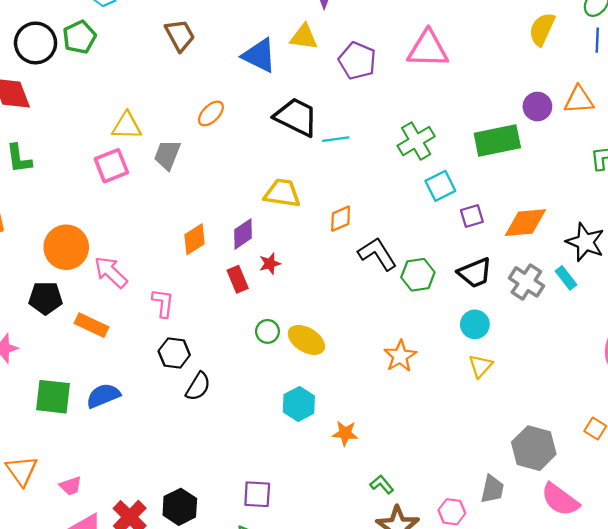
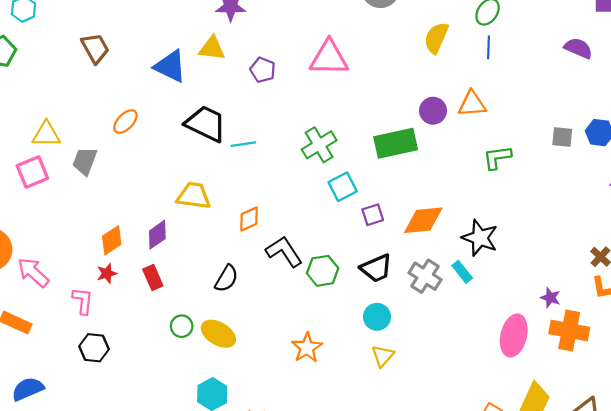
purple pentagon: (357, 61) -> (263, 70), size x0.7
red star: (270, 264) -> (107, 273), moved
black semicircle: (198, 386) -> (226, 278), moved

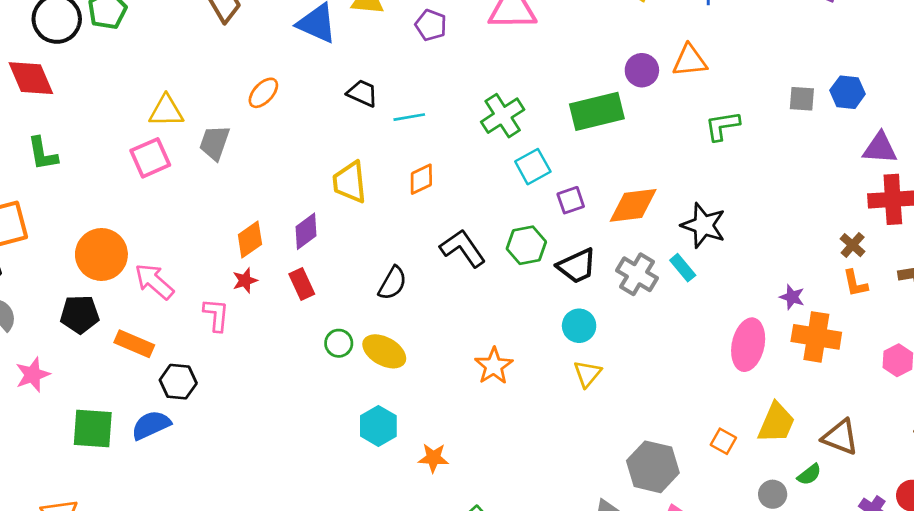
black trapezoid: (206, 124) -> (362, 93), size x0.6
yellow trapezoid: (194, 196) -> (350, 182), turned -102
orange diamond: (249, 219) -> (421, 179), moved
green hexagon: (323, 271) -> (526, 245), moved
black hexagon: (94, 348) -> (178, 382), moved

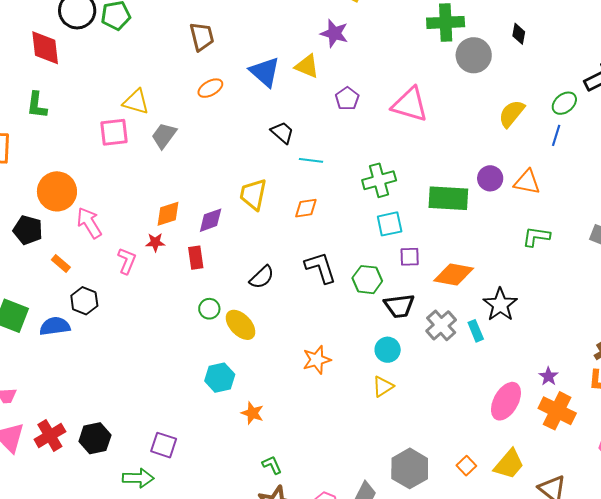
orange ellipse: (263, 93) -> (210, 88), moved
orange rectangle: (134, 344) -> (61, 264), size x0.7

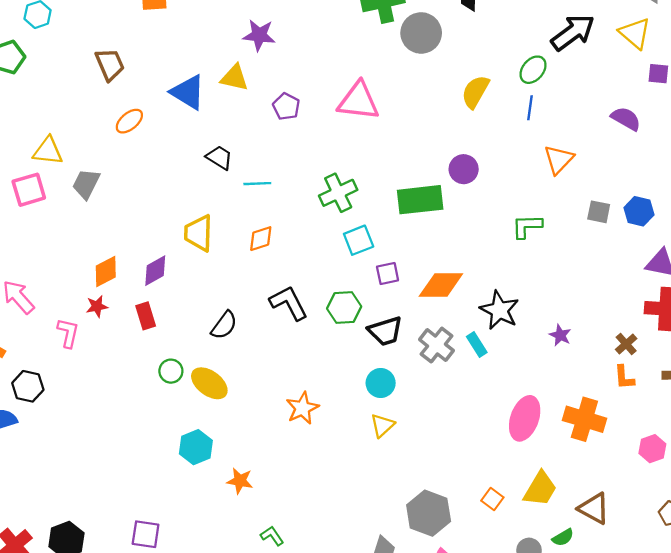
orange triangle: (527, 182) -> (559, 159), moved, turned -48
purple star: (548, 376) -> (560, 335), moved

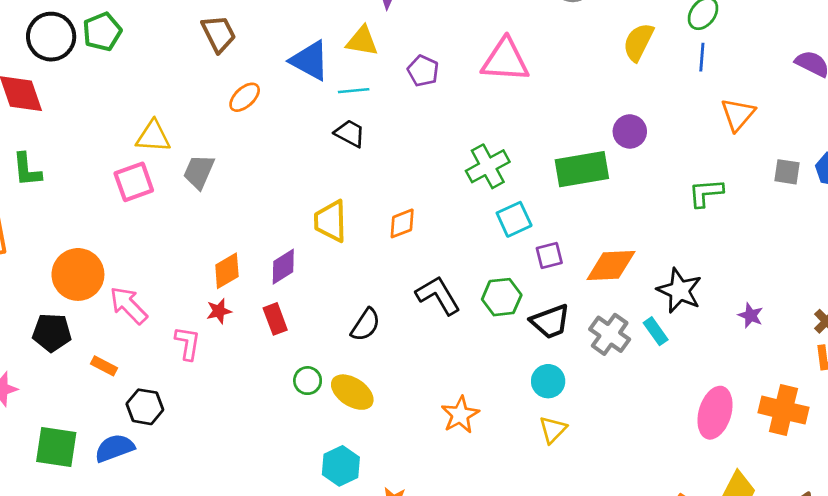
cyan line: (257, 184) -> (354, 91), moved

